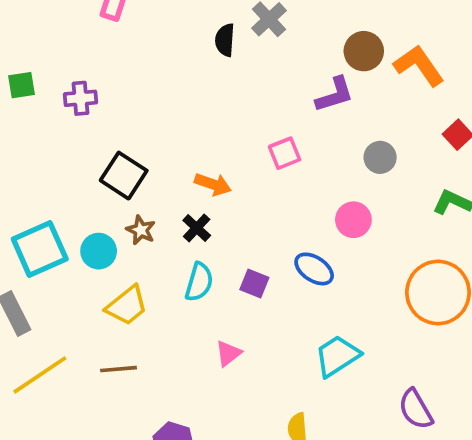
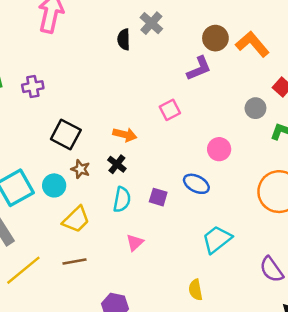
gray circle: (380, 157) -> (255, 108), moved
pink triangle: (228, 353) -> (135, 243), moved

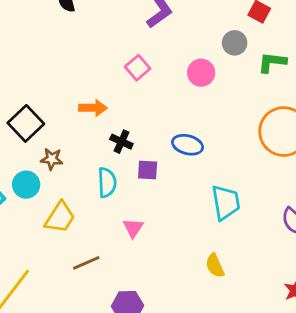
black square: (66, 134) -> (26, 123), turned 32
pink circle: (219, 149) -> (201, 73), moved
black cross: (117, 164) -> (121, 142), moved
cyan trapezoid: (217, 239) -> (226, 202), turned 132
brown line: (74, 261) -> (86, 263), moved

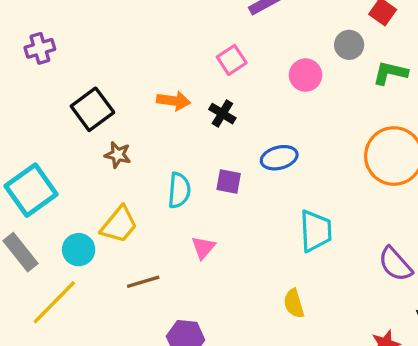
black cross: (121, 142) -> (222, 114), moved
blue ellipse: (188, 145) -> (279, 158), turned -36
cyan circle: (26, 185) -> (79, 250), moved

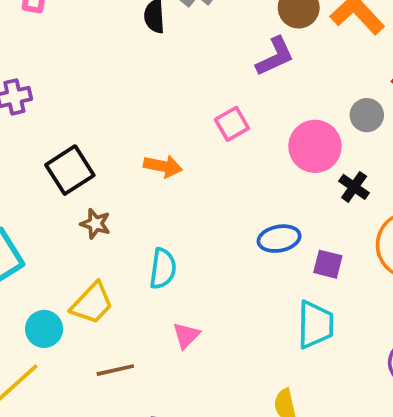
pink circle: (306, 75) -> (315, 146), size x1.4
black cross: (222, 114) -> (354, 187), moved
purple square: (229, 182) -> (328, 264), moved

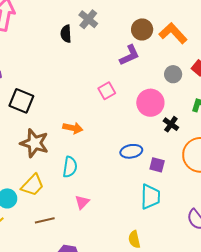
gray circle: (367, 115) -> (173, 74), moved
orange arrow: (163, 166) -> (73, 128), moved
black square: (70, 170) -> (21, 101), moved, turned -35
brown star: (95, 224) -> (34, 143), size x1.8

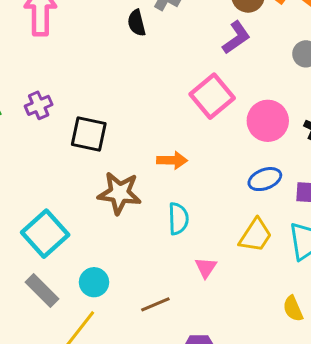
pink square: (107, 91) -> (212, 96), size x1.6
pink circle: (150, 103) -> (268, 121), moved
yellow trapezoid: (33, 185) -> (255, 235), moved

